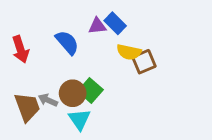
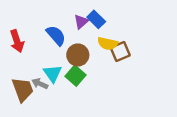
purple triangle: (97, 26) -> (81, 22), turned -35
brown circle: (73, 93) -> (78, 55), moved
cyan triangle: (79, 119) -> (53, 73), moved

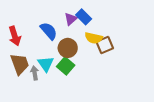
gray arrow: (40, 84) -> (35, 73), turned 56
brown trapezoid: (23, 89) -> (20, 64), moved

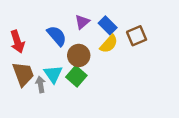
blue rectangle: (84, 17) -> (108, 25), moved
yellow semicircle: (94, 38) -> (109, 44), turned -60
brown square: (105, 45) -> (137, 36), moved

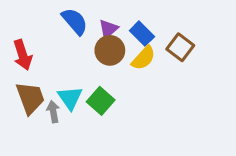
blue semicircle: (57, 36) -> (75, 21), moved
brown square: (137, 36) -> (180, 47), turned -30
brown circle: (79, 55) -> (110, 50), moved

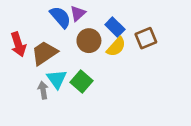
purple triangle: (108, 29) -> (78, 13), moved
brown square: (180, 47) -> (146, 38), turned 30
brown trapezoid: (30, 98) -> (44, 53), moved, turned -104

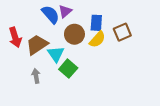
blue rectangle: (115, 27) -> (96, 23), turned 49
cyan triangle: (57, 79) -> (56, 54), moved

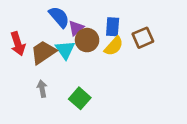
purple triangle: (65, 11) -> (76, 28), moved
cyan triangle: (56, 54) -> (65, 50), moved
green square: (68, 69) -> (80, 98), moved

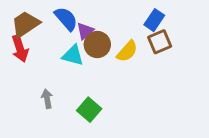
blue rectangle: (113, 27) -> (154, 20), moved, turned 30
cyan triangle: (65, 50) -> (73, 55), turned -40
brown trapezoid: (43, 52) -> (25, 24), moved

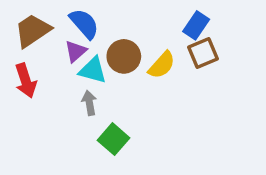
purple triangle: (85, 31) -> (76, 51), moved
red arrow: (20, 49) -> (26, 81), moved
gray arrow: (47, 99) -> (89, 103), moved

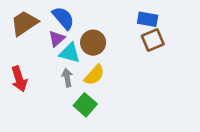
blue rectangle: (196, 25) -> (148, 19), turned 66
yellow semicircle: (162, 65) -> (94, 75), moved
red arrow: (26, 81) -> (19, 79), moved

